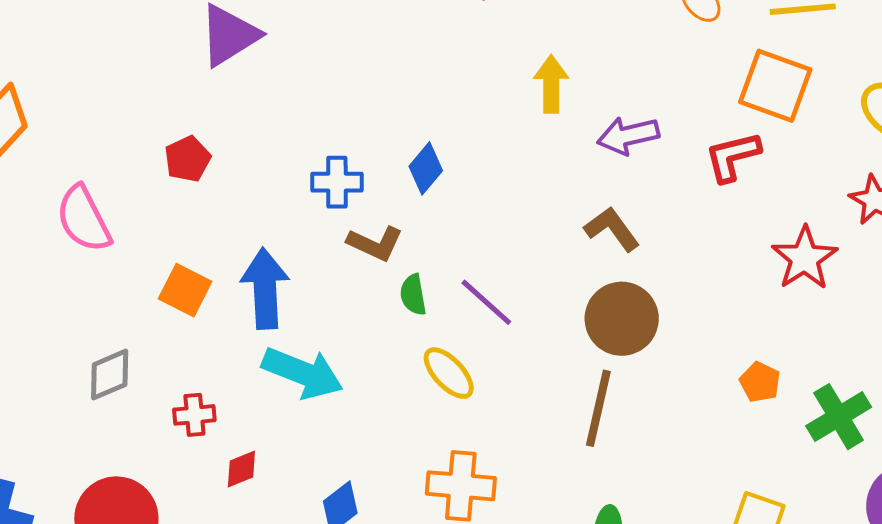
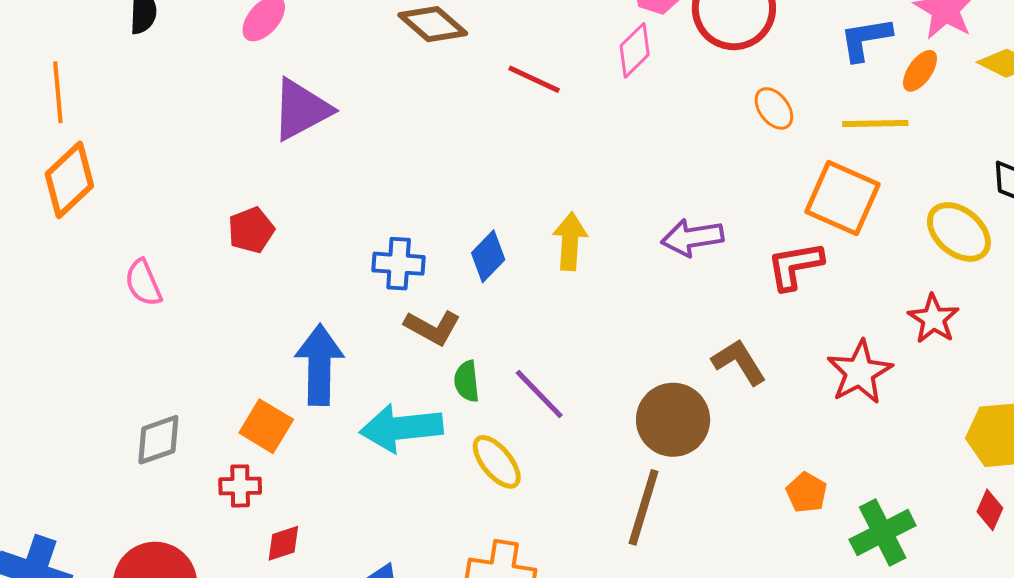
yellow arrow: (551, 84) -> (570, 241), moved
pink semicircle: (84, 219) -> (143, 283), size x0.7
brown L-shape: (612, 229) -> (739, 362), moved
orange square: (185, 290) -> (266, 426), moved
cyan arrow: (303, 373) -> (401, 428), moved, turned 148

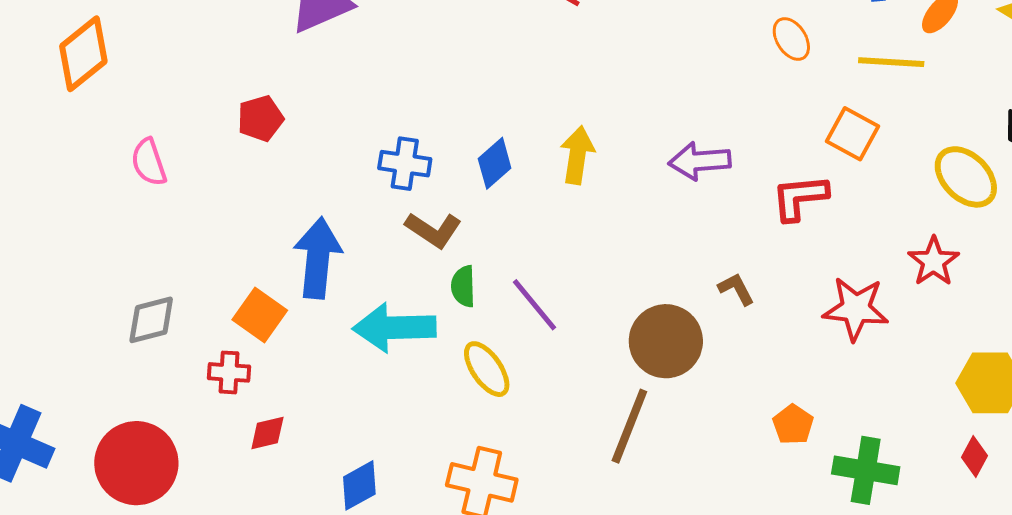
orange square: (842, 198) -> (853, 134), size x0.7
brown L-shape: (739, 362) -> (736, 289), size x0.7
red star: (860, 372) -> (856, 309), turned 30
green cross: (883, 532) -> (866, 470), turned 32

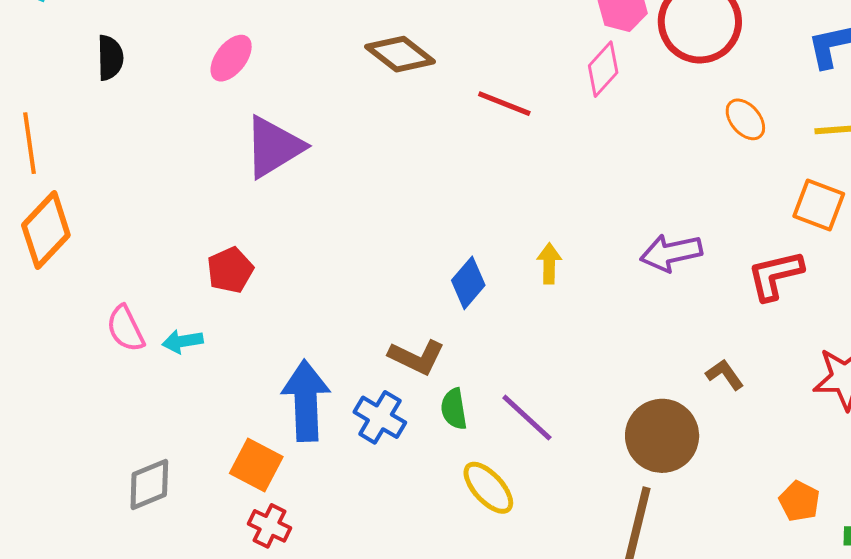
yellow arrow: (577, 155) -> (549, 263), size x0.7
blue cross: (405, 164) -> (380, 417), moved, turned 30
cyan arrow: (394, 328) -> (183, 341), moved, size x0.5
red cross: (229, 372) -> (270, 526), moved, turned 30

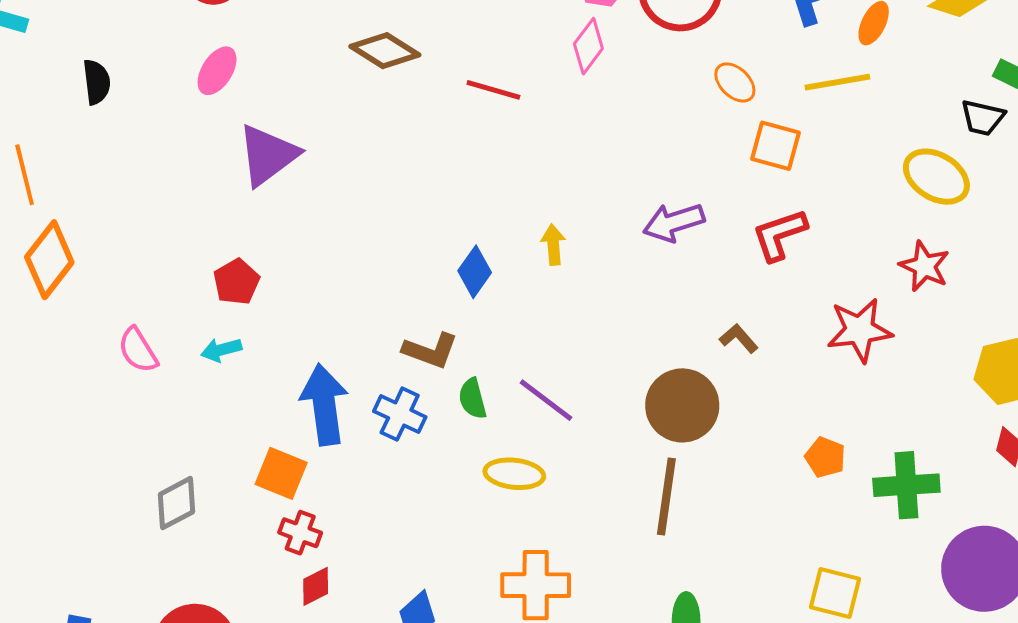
orange square: (819, 205) -> (775, 146), moved
cyan arrow: (183, 341) -> (221, 350), moved
yellow ellipse: (488, 488) -> (514, 474), turned -36

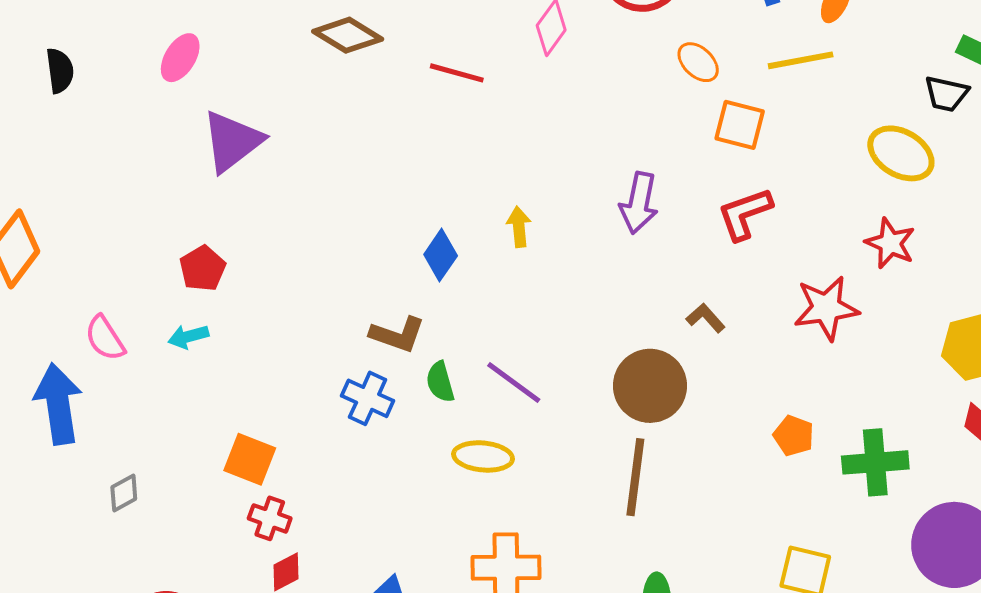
purple arrow: (674, 222) -> (639, 203), turned -60
blue arrow: (324, 405) -> (58, 404), moved
gray diamond: (177, 503) -> (124, 493), moved, size x0.7

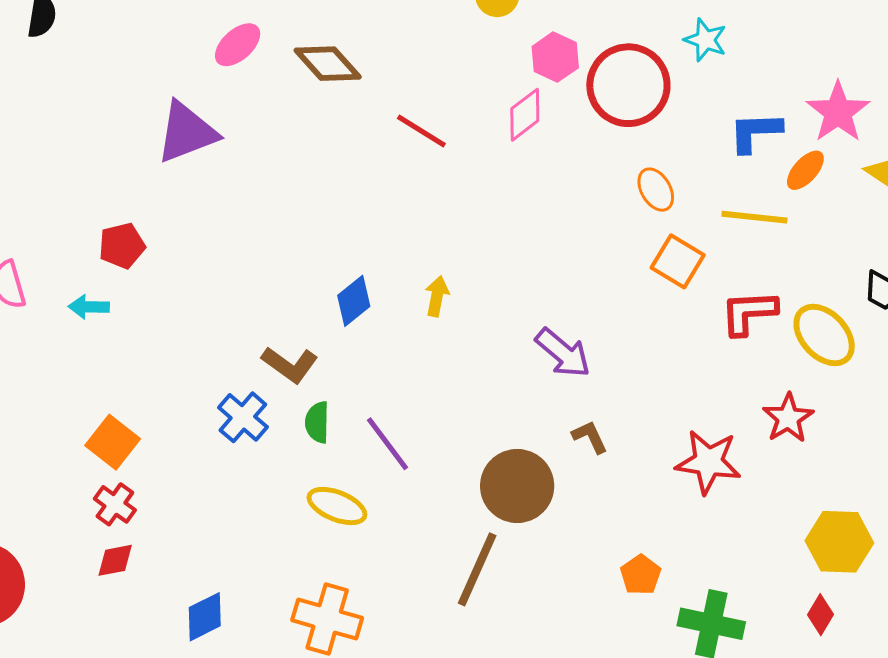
pink ellipse: (180, 58) -> (238, 45), moved
purple arrow: (639, 203) -> (563, 353), moved, turned -78
red L-shape: (745, 214) -> (749, 313), moved

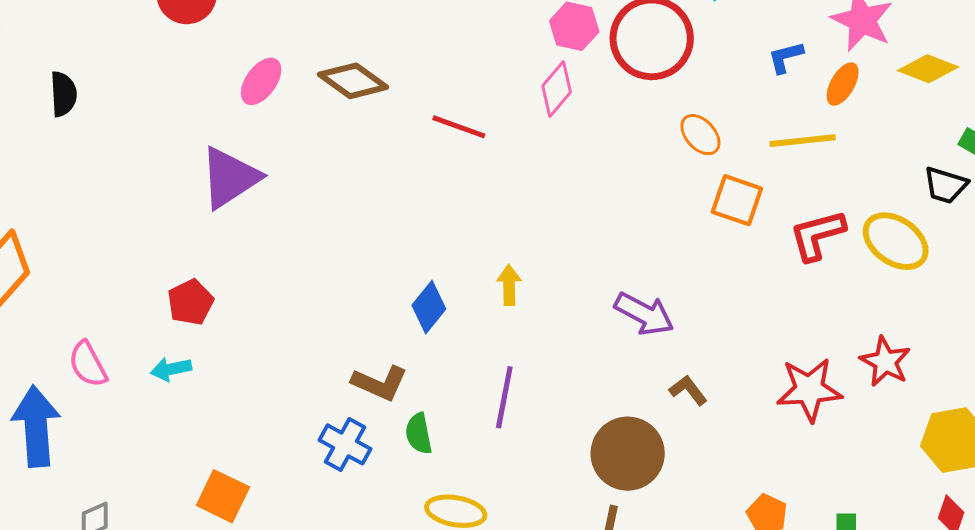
blue L-shape: (755, 132) -> (786, 57), size x0.7
red star: (788, 418) -> (885, 362), moved
purple line: (388, 444) -> (504, 397), moved, turned 60

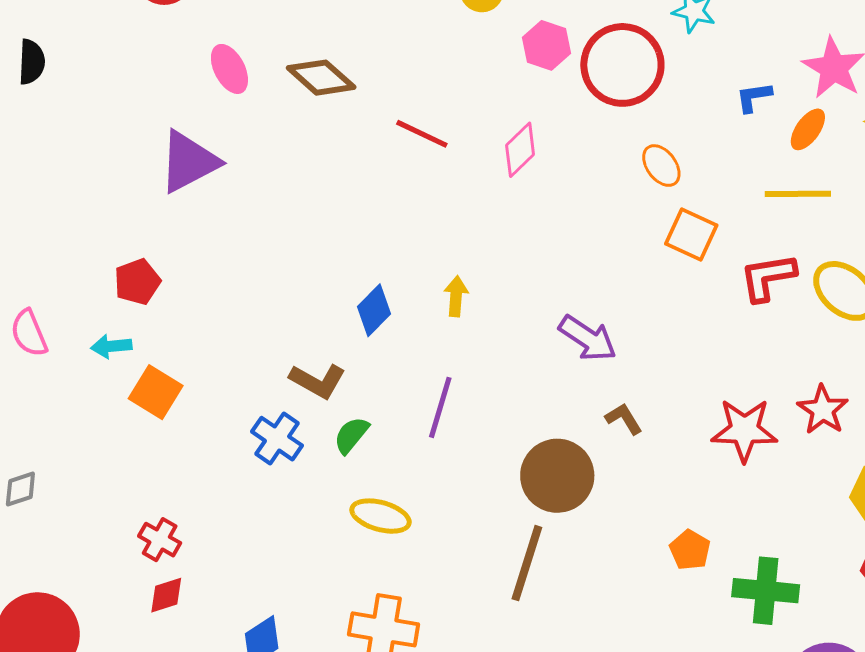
pink ellipse: (261, 81) -> (229, 69), turned -69
pink diamond: (557, 89) -> (520, 150), moved
yellow line: (803, 141) -> (798, 194), moved
green semicircle: (419, 434) -> (351, 435), turned 45
orange square: (223, 496) -> (156, 392), moved

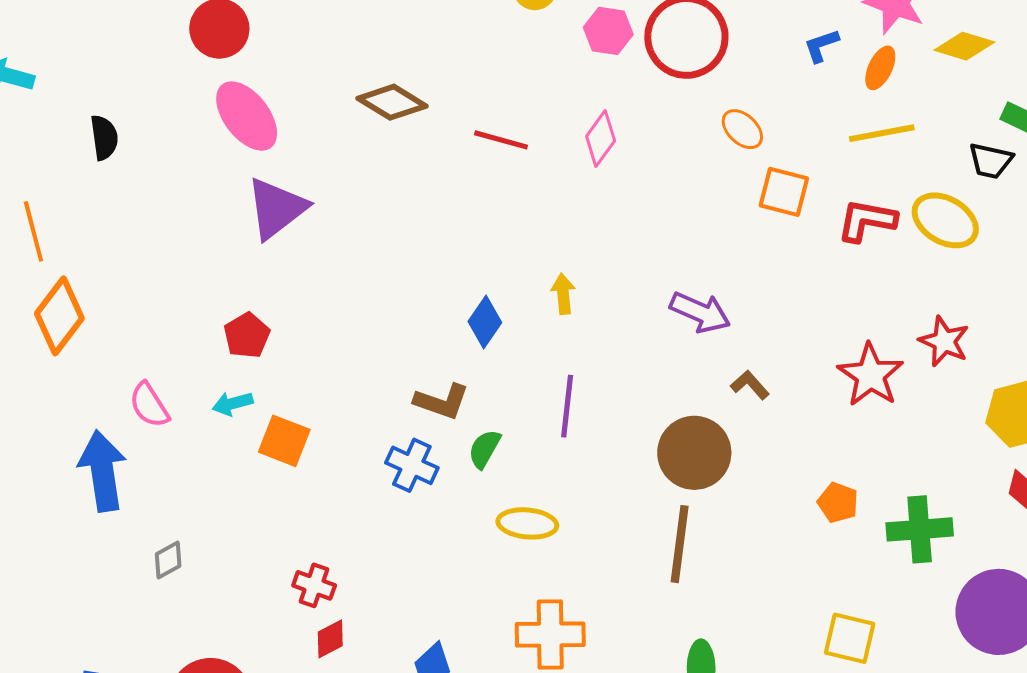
pink ellipse: (229, 69) -> (247, 116), moved, size x1.5
red L-shape: (768, 277) -> (867, 220), turned 30
red star: (744, 430) -> (871, 375), turned -30

